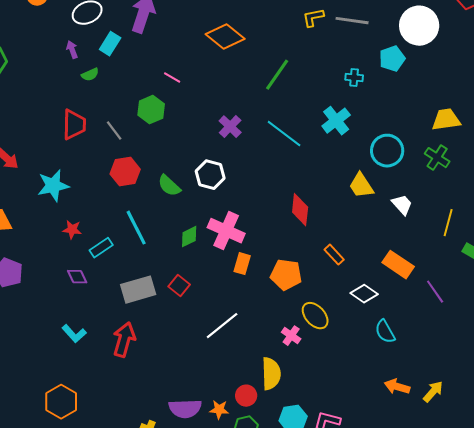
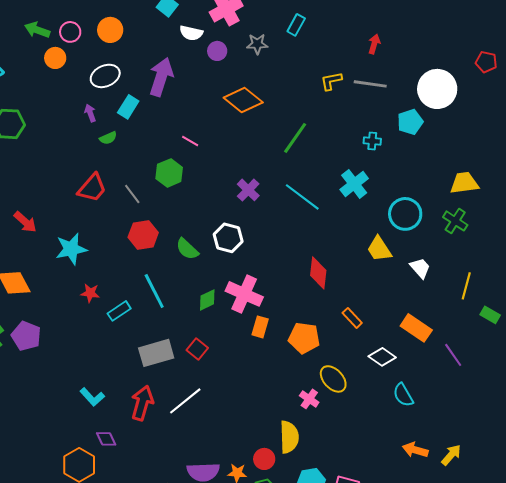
red trapezoid: (74, 125) -> (92, 188), turned 40
purple diamond: (77, 277) -> (106, 439), moved
white line: (222, 326) -> (185, 401), moved

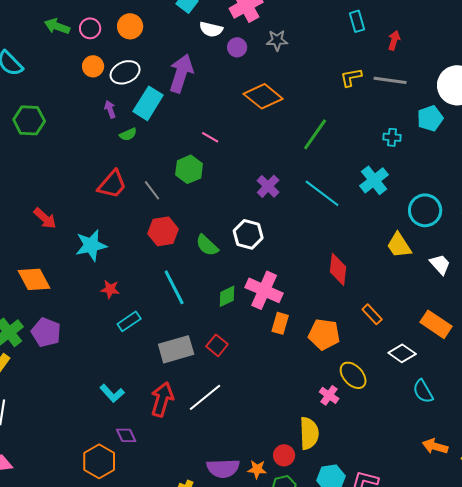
cyan rectangle: (296, 25) -> (357, 21), moved, turned -45
orange circle: (55, 58) -> (93, 66), moved
cyan rectangle: (128, 107) -> (148, 103), size x1.4
cyan rectangle: (119, 311) -> (129, 321), moved

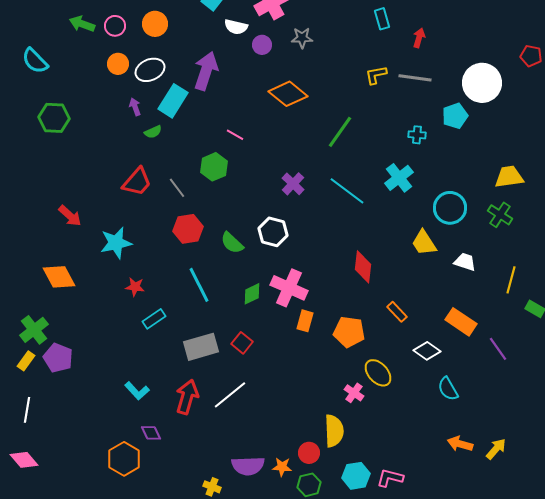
white trapezoid: (440, 264) -> (465, 262), turned -30
purple pentagon: (46, 332) -> (58, 358), moved

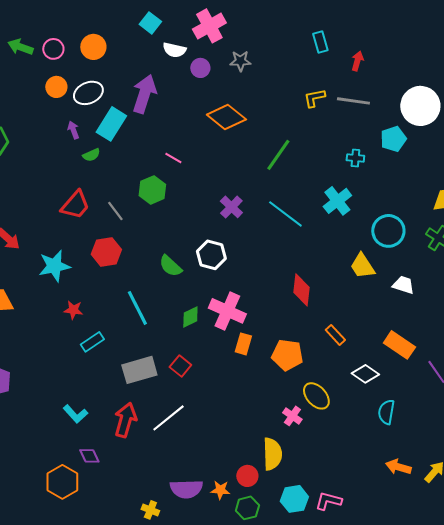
red hexagon: (188, 229) -> (106, 252), moved
cyan semicircle: (448, 389) -> (386, 412), turned 40

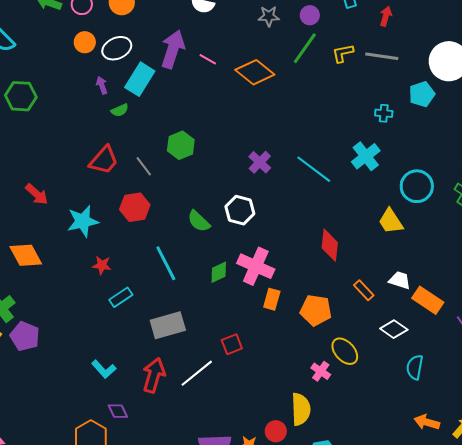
purple circle: (200, 68) -> (310, 15), moved
green line: (278, 155) -> (305, 48), moved
pink line: (173, 158) -> (208, 59), moved
white trapezoid: (403, 285) -> (400, 280), moved
red square: (180, 366) -> (232, 344), moved, turned 30

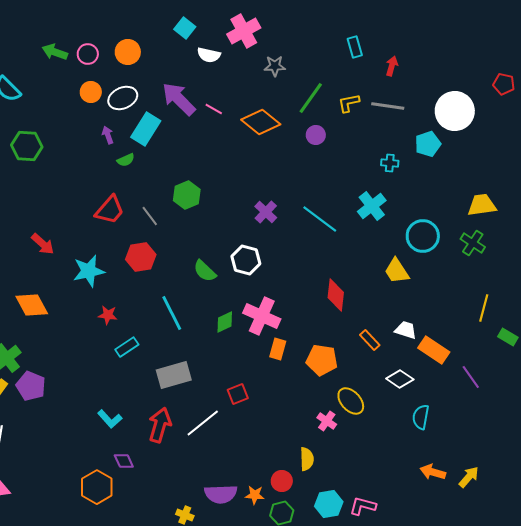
purple circle: (310, 15) -> (316, 135), moved
purple arrow: (173, 49) -> (179, 99), turned -63
yellow semicircle: (301, 409) -> (307, 459), size x0.7

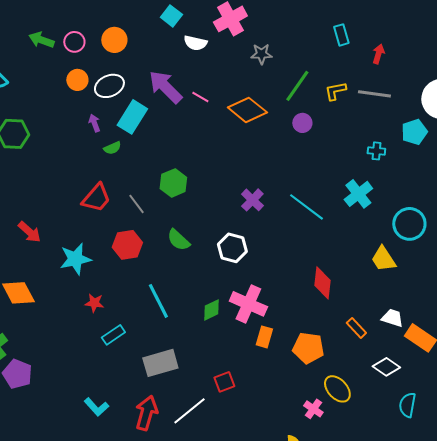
green semicircle: (205, 271) -> (178, 240), moved

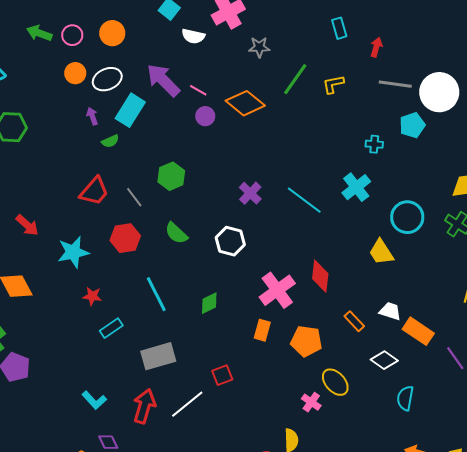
gray line: (374, 94) -> (395, 84), moved
purple circle: (302, 123) -> (205, 116), moved
pink cross: (248, 304) -> (277, 290), moved, turned 30

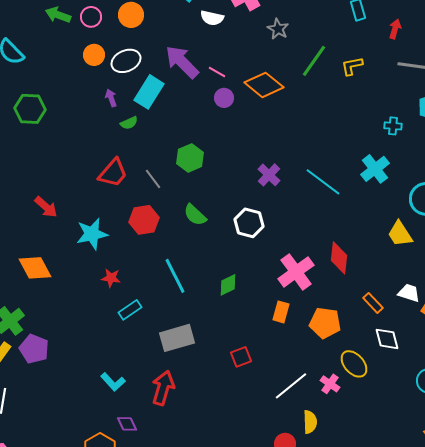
gray star: (259, 47) -> (278, 29), turned 30
white diamond: (384, 360) -> (387, 339), moved, turned 40
white line: (187, 404) -> (291, 386), moved

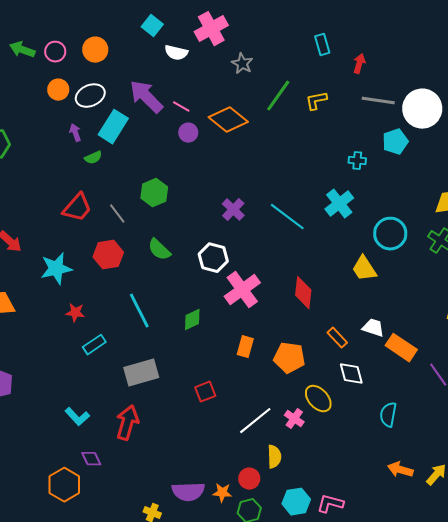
pink cross: (296, 272) -> (242, 290), moved

